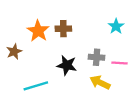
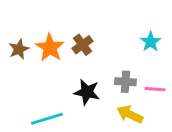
brown cross: (63, 29) -> (82, 45), turned -35
brown star: (14, 52) -> (19, 49), moved

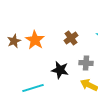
brown cross: (82, 45) -> (71, 38), moved

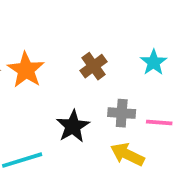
black star: (60, 70) -> (73, 126), turned 30

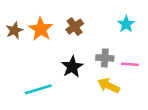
brown cross: (94, 66) -> (75, 27), moved

